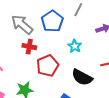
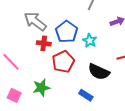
blue pentagon: (52, 21) -> (67, 32), moved

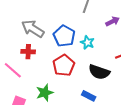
red cross: (44, 43) -> (28, 52), moved

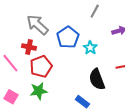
red pentagon: (64, 65) -> (41, 67), moved
black semicircle: (99, 72) -> (97, 79), turned 40

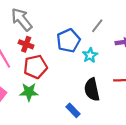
gray line: (95, 11) -> (97, 26), moved
gray arrow: (37, 25) -> (22, 19), moved

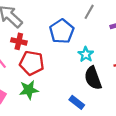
cyan star: (90, 55) -> (86, 54), moved
red pentagon: (35, 67) -> (32, 63), turned 30

